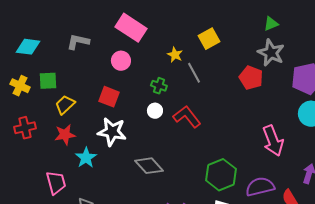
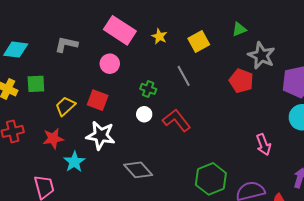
green triangle: (271, 24) -> (239, 29), moved
yellow star: (175, 55) -> (159, 36), moved
yellow trapezoid: (65, 105) -> (65, 106), moved
pink arrow: (273, 141) -> (263, 145), size x0.7

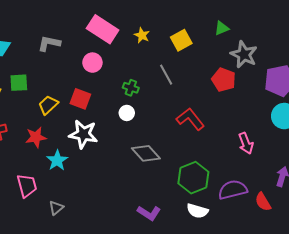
red L-shape: (177, 120) -> (190, 119), moved
gray diamond: (138, 170) -> (146, 153), moved

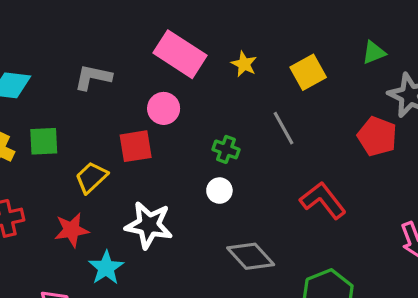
red square: (80, 99) -> (136, 146), moved, turned -30

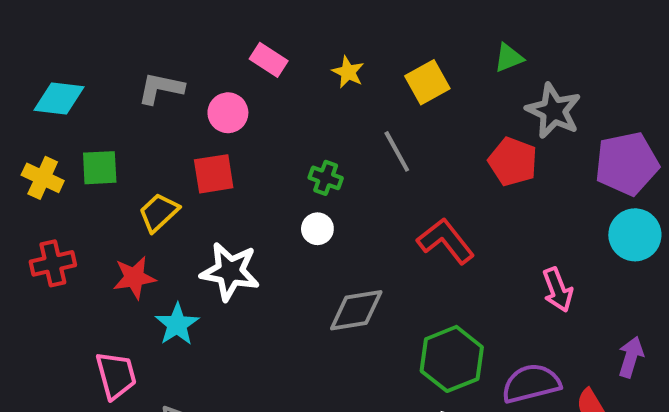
pink rectangle: (180, 54) -> (269, 60), size x0.6
pink circle: (164, 108) -> (228, 113), moved
gray diamond: (251, 256) -> (356, 310), turned -57

